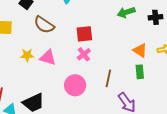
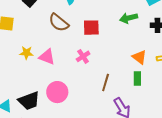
brown semicircle: (44, 25) -> (59, 23), moved
red square: (84, 34) -> (91, 28), moved
pink circle: (75, 85) -> (57, 92), moved

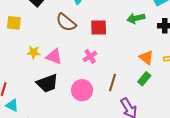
green rectangle: (137, 78) -> (144, 79), turned 40
pink circle: (57, 92) -> (82, 90), moved
black trapezoid: (29, 101) -> (47, 83), moved

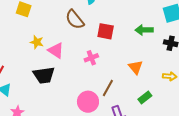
orange triangle: (146, 57) -> (135, 67), moved
green rectangle: (144, 79) -> (145, 98), moved
pink circle: (82, 90) -> (88, 102), moved

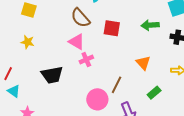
yellow star: (37, 42) -> (27, 42), moved
pink triangle: (56, 50) -> (77, 42), moved
pink cross: (91, 58) -> (86, 59), moved

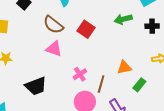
red square: (112, 28) -> (86, 29), turned 36
pink cross: (86, 59) -> (80, 74), moved
orange triangle: (143, 63) -> (124, 67), moved, turned -49

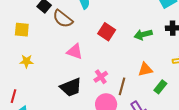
green arrow: (123, 19) -> (143, 35), moved
brown semicircle: (53, 25) -> (63, 19), moved
black trapezoid: (36, 86) -> (71, 87), moved

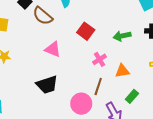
pink cross: (101, 77) -> (100, 59), moved
green rectangle: (160, 87) -> (132, 96), moved

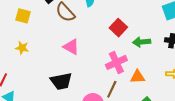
red square: (86, 31) -> (118, 28), moved
pink cross: (100, 59) -> (116, 62), size x1.5

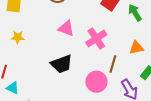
green arrow: (142, 42) -> (135, 13), turned 72
pink cross: (116, 62) -> (96, 38), moved

